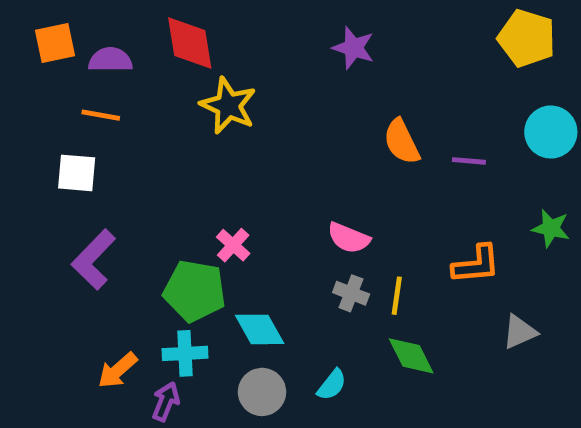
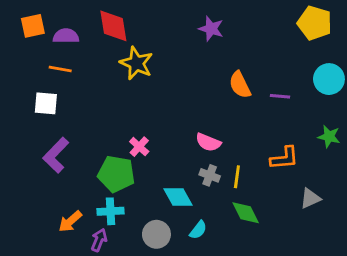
cyan diamond: (260, 329) -> (178, 197), moved

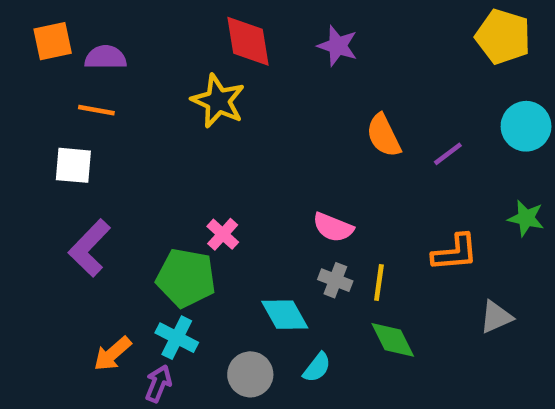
red diamond: (113, 26) -> (248, 41), moved
purple line: (280, 96) -> (448, 154), turned -42
cyan cross: (110, 211) -> (177, 338), turned 30

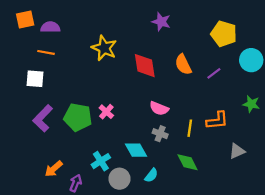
yellow pentagon: (503, 37) -> (224, 34), moved
red diamond: (248, 41) -> (145, 66), moved
green pentagon: (186, 278) -> (78, 117), moved
yellow line: (379, 282) -> (190, 128), moved
cyan cross: (177, 338) -> (101, 161), moved, turned 30

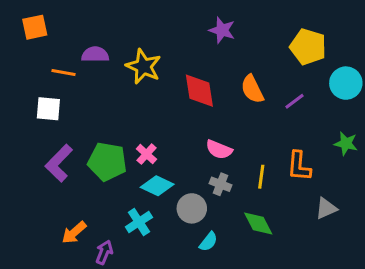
purple semicircle: (50, 27) -> (95, 54), moved
orange L-shape: (217, 120) -> (299, 166), turned 100
cyan diamond: (136, 150) -> (157, 186), moved, turned -35
gray circle: (120, 179) -> (192, 208), moved

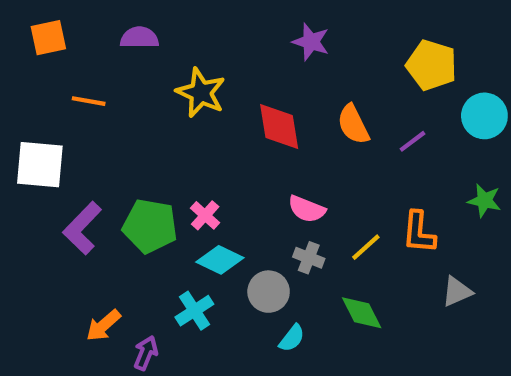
purple semicircle: (95, 54) -> (139, 38), moved
white square: (48, 109) -> (40, 165), moved, size x1.4
yellow line: (261, 177) -> (366, 247), turned 40

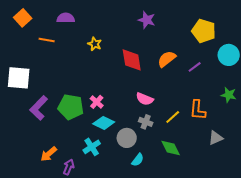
orange square: (48, 38) -> (23, 18), turned -30
yellow star: (201, 93) -> (95, 44), size x0.6
orange line: (89, 101) -> (47, 40), moved
orange semicircle: (353, 124) -> (167, 59), turned 78

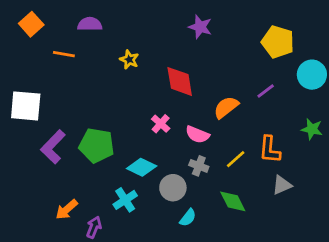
orange semicircle: (167, 59) -> (226, 107), moved
pink cross: (97, 102) -> (161, 124), moved
gray triangle: (216, 138) -> (282, 185), moved

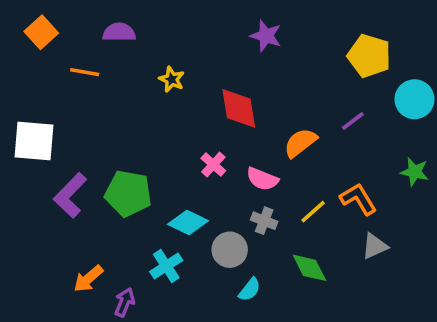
orange L-shape: (270, 150) -> (358, 199), turned 144

